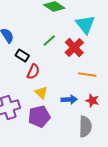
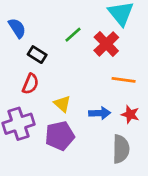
red semicircle: (33, 72) -> (30, 84), moved

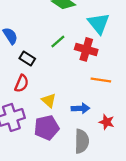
red cross: (106, 44) -> (86, 49), turned -30
red star: (130, 114) -> (107, 122), moved
gray semicircle: (121, 149) -> (82, 141), moved

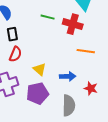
green line: (58, 41) -> (48, 17), turned 56
black rectangle: (27, 58) -> (12, 34), moved, turned 48

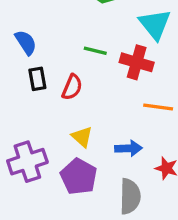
red semicircle: (15, 54) -> (72, 87), moved
purple pentagon: (38, 93) -> (79, 176), turned -30

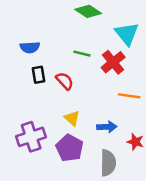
blue semicircle: (26, 42) -> (30, 47), turned 120
red cross: (137, 62) -> (113, 62), turned 35
red semicircle: (72, 87) -> (65, 81), turned -66

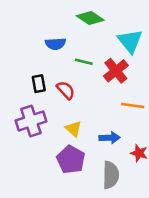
blue semicircle: (30, 47) -> (55, 44), moved
purple cross: (31, 137) -> (31, 121), moved

